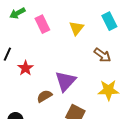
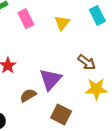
brown arrow: (102, 55) -> (87, 62), moved

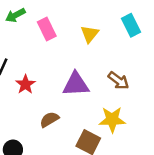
purple triangle: (50, 79) -> (76, 84), moved, turned 45
yellow star: (96, 89) -> (112, 120), moved

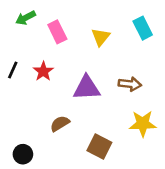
brown arrow: (118, 81) -> (130, 84), turned -30
red star: (25, 84) -> (43, 71), moved
yellow star: (112, 120) -> (143, 124), moved

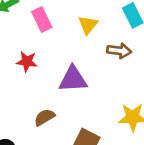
red star: (43, 71) -> (27, 62), turned -30
brown arrow: (130, 84) -> (119, 51), moved

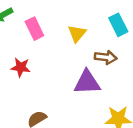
purple triangle: (73, 79) -> (87, 82), moved

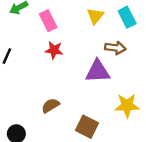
yellow triangle: (77, 34) -> (95, 16), moved
red star: (21, 67) -> (54, 50), moved

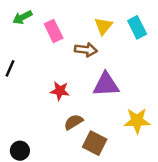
brown arrow: (115, 48) -> (86, 50), moved
red star: (54, 50) -> (60, 91), moved
brown semicircle: (50, 105) -> (74, 122), moved

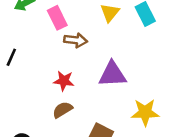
brown arrow: (86, 50) -> (76, 40), moved
brown semicircle: (74, 122) -> (62, 110), moved

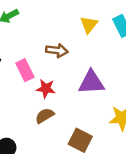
pink rectangle: (57, 18) -> (25, 70), moved

